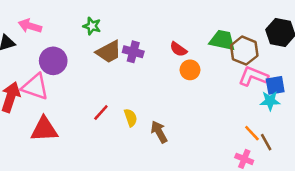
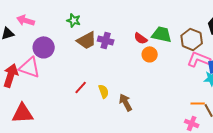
green trapezoid: (222, 40) -> (162, 34), moved
red triangle: (44, 129) -> (23, 113), moved
orange line: (252, 133) -> (198, 103), turned -48

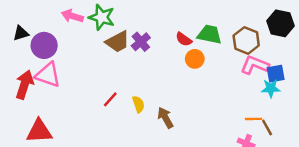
pink arrow: (26, 20) -> (72, 16), moved
green star: (74, 20) -> (102, 17), size x1.5
purple cross: (106, 40) -> (141, 42), turned 35
purple circle: (44, 47) -> (44, 45), moved

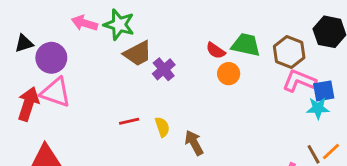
purple cross: (141, 42) -> (164, 69), moved
red line: (110, 99) -> (129, 121), turned 35
orange line: (254, 119) -> (331, 151), moved, turned -42

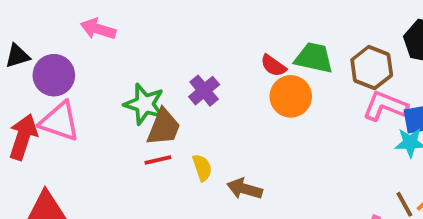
green star: (119, 25) -> (144, 104), moved
brown trapezoid: (138, 53) -> (164, 127), moved, turned -40
orange circle: (229, 74) -> (291, 96), size x1.4
brown arrow: (194, 143) -> (245, 189), turned -45

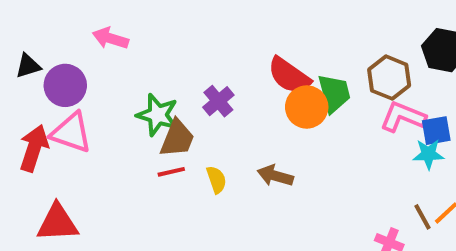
green trapezoid: (314, 58) -> (334, 93), moved, turned 63
red semicircle: (273, 66) -> (289, 76), size x1.6
brown arrow: (245, 189) -> (275, 176), moved

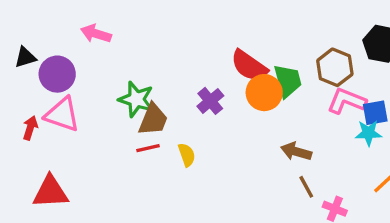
purple cross: (218, 101) -> (210, 101), moved
red arrow: (34, 148) -> (30, 128), size x0.6
brown arrow: (275, 176) -> (296, 151), moved
brown line: (423, 217) -> (306, 187), moved

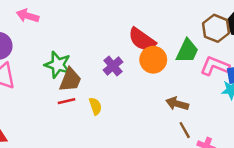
brown hexagon: (335, 67) -> (216, 28), moved
green trapezoid: (288, 81) -> (187, 51), moved, turned 40

